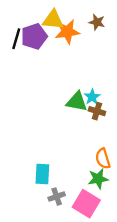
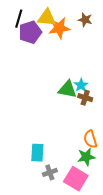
black line: (16, 39) -> (19, 19), moved

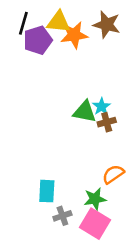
brown star: (85, 20) -> (107, 25), size x1.5
brown cross: (85, 98) -> (107, 122), turned -32
orange semicircle: (90, 139) -> (113, 174), turned 72
green star: (86, 157) -> (95, 199), moved

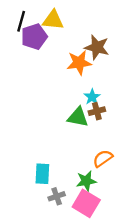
brown star: (107, 25) -> (97, 47), moved
orange star: (74, 35) -> (79, 63), moved
green triangle: (85, 112) -> (78, 117), moved

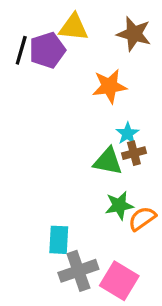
black line: (21, 21) -> (21, 50), moved
brown star: (97, 47) -> (134, 34), moved
green star: (86, 181) -> (119, 205), moved
gray cross: (57, 196) -> (78, 271), size x1.6

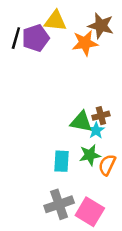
orange star: (109, 86) -> (85, 43), moved
cyan star: (127, 134) -> (96, 130), moved
orange semicircle: (142, 219) -> (107, 165), turned -30
cyan rectangle: (59, 240) -> (62, 161), moved

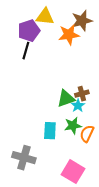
brown star: (101, 26) -> (82, 21), turned -30
black line: (16, 38) -> (26, 51), moved
green triangle: (81, 122) -> (66, 99), turned -30
gray cross: (59, 204) -> (24, 158), moved, turned 35

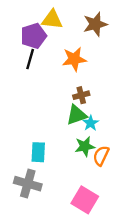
orange star: (69, 35) -> (74, 59), moved
brown cross: (82, 94) -> (81, 95), moved
cyan rectangle: (50, 131) -> (38, 152), moved

